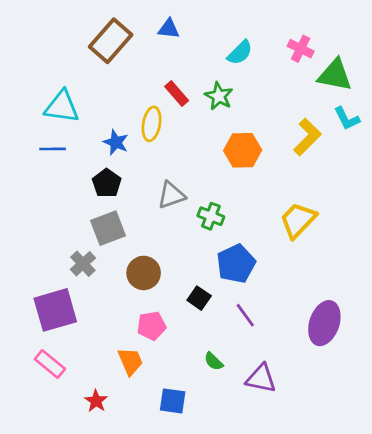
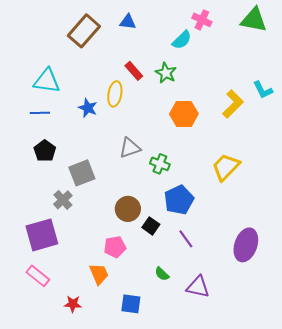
pink cross: (301, 49) -> (202, 20), moved
green triangle: (335, 75) -> (254, 20), moved
black pentagon: (107, 183) -> (45, 151), moved
brown circle: (144, 273) -> (128, 209), moved
red star: (96, 401) -> (73, 304), turned -30

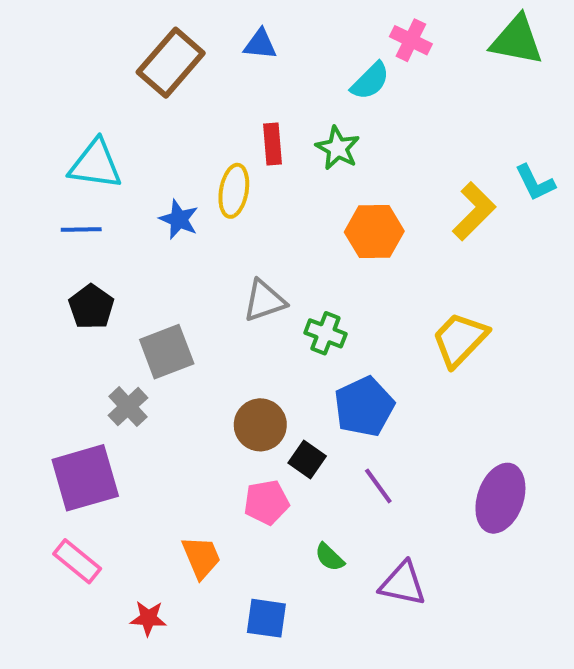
red rectangle: (134, 71) -> (272, 144), turned 36
pink pentagon: (115, 247) -> (266, 502), moved

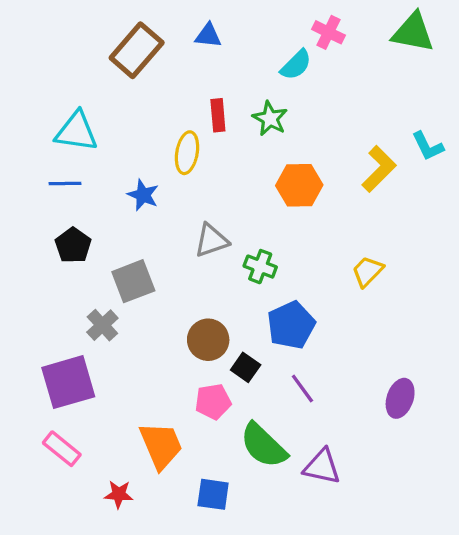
blue star: (179, 219) -> (143, 195), moved
yellow trapezoid: (460, 339) -> (368, 271), size x0.7
purple ellipse: (500, 498) -> (400, 398), size x0.7
orange trapezoid: (201, 557) -> (161, 445), size x1.4
green semicircle: (329, 557) -> (263, 445), size x2.0

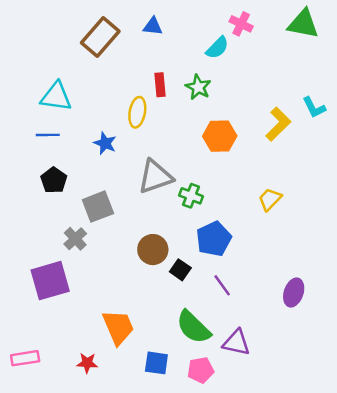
gray triangle: (211, 241) -> (155, 177), size x1.4
pink pentagon: (213, 402) -> (201, 370), moved
pink rectangle: (62, 449) -> (25, 358), moved, turned -48

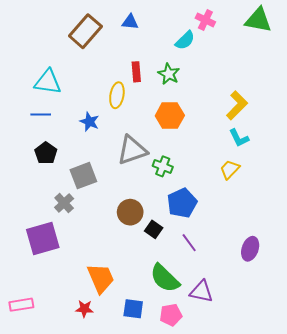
cyan L-shape: (314, 107) -> (239, 138), moved
orange hexagon: (220, 136) -> (170, 116), moved
red star: (87, 363) -> (84, 309), moved

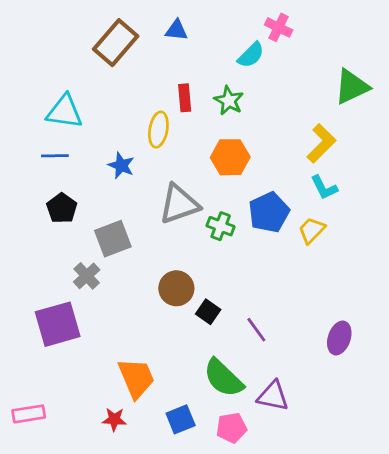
green triangle: (258, 20) -> (352, 87), moved, turned -36
blue pentagon: (182, 203) -> (269, 212), moved
blue square: (133, 309) -> (181, 419), turned -30

